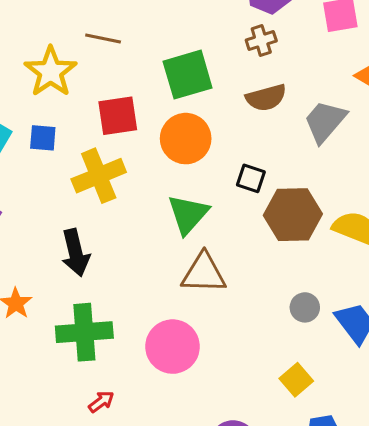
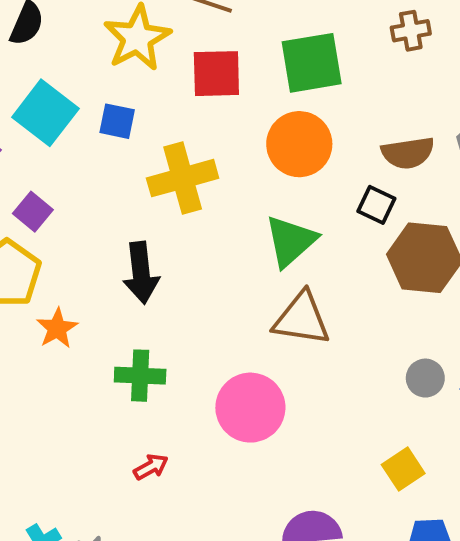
brown semicircle: (266, 98) -> (408, 153), moved
red square: (118, 116) -> (216, 74), moved
green cross: (84, 332) -> (140, 376), size x0.7

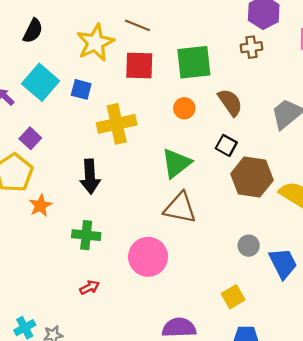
orange circle: (299, 144) -> (184, 108), size x0.6
brown semicircle: (408, 153) -> (230, 102), moved, turned -120

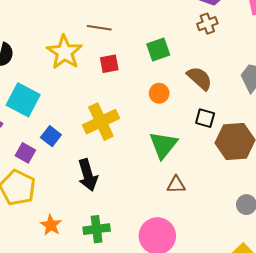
green square: (194, 62) -> (158, 49), size x0.7
red square: (139, 65) -> (109, 64), size x0.7
blue square: (81, 89) -> (51, 136), moved, turned 36
orange star: (40, 205) -> (51, 225), moved
brown triangle: (180, 208) -> (176, 185), size x0.6

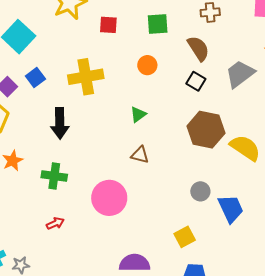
brown semicircle: (200, 78) -> (198, 48), moved
black square: (205, 118) -> (196, 81), moved
green triangle: (163, 145) -> (138, 114), size x0.6

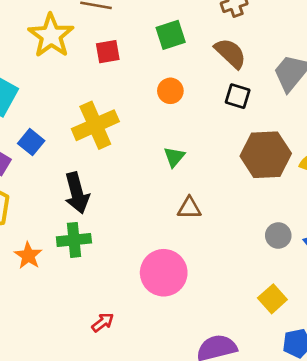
green cross: (54, 176) -> (74, 240), moved

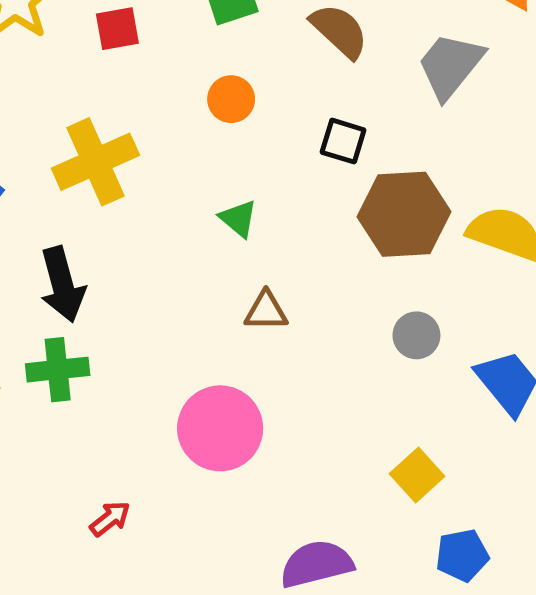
black square: (238, 96) -> (343, 141), moved
green triangle: (174, 157) -> (238, 219), turned -30
gray circle: (278, 236) -> (416, 335), moved

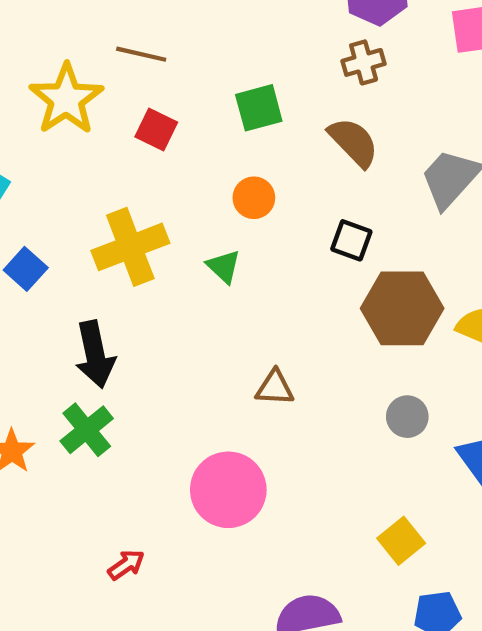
red square: (117, 29) -> (156, 130), turned 33
green triangle: (238, 219) -> (224, 266), moved
green cross: (58, 370) -> (87, 430), turned -36

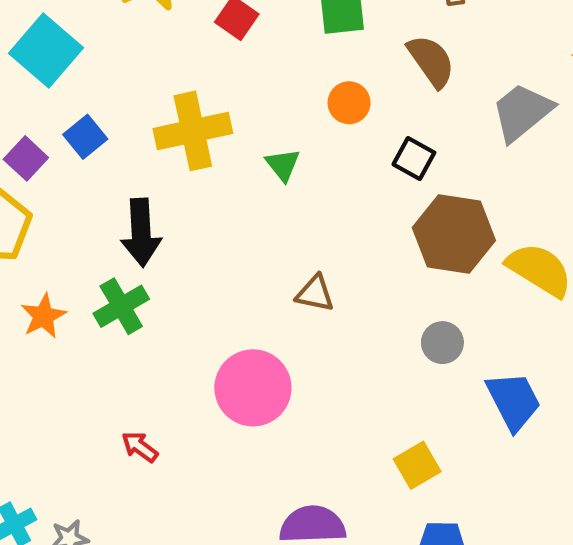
orange circle: (254, 198) -> (349, 103), moved
red arrow: (126, 565) -> (140, 447), turned -117

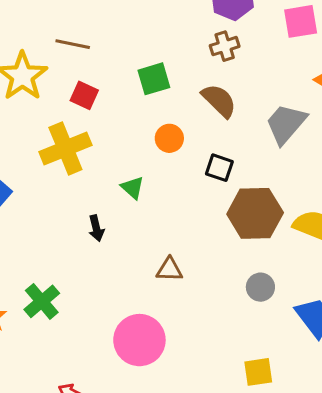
yellow cross: (193, 131) -> (65, 149), moved
black arrow: (141, 233) -> (96, 228), moved, size x0.6
yellow square: (417, 465) -> (258, 372), turned 32

